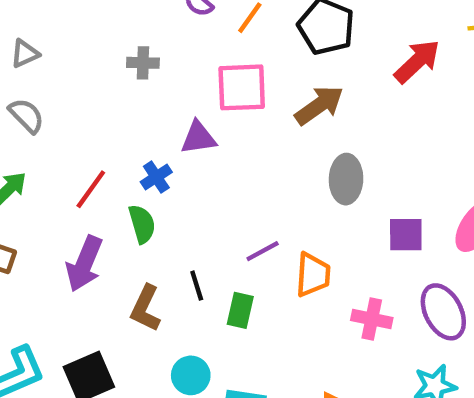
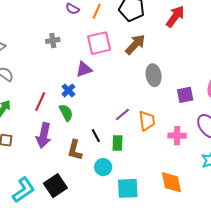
cyan circle: (191, 375) -> (103, 167), moved

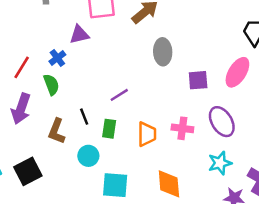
orange trapezoid: (147, 121) -> (147, 134), moved

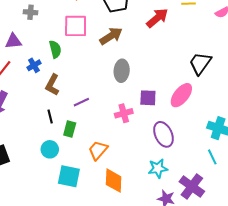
purple triangle: (79, 35) -> (13, 41), moved
green semicircle: (51, 85) -> (55, 49), moved
pink cross: (182, 128) -> (124, 113), moved, turned -30
brown L-shape: (57, 131) -> (52, 85), moved
orange trapezoid: (147, 134) -> (98, 150), moved, turned -145

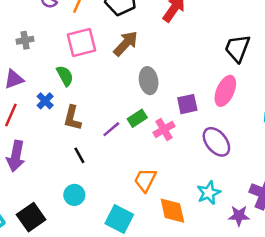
green rectangle: (70, 129) -> (137, 118), moved, turned 56
cyan circle: (50, 149) -> (74, 195), moved
cyan star: (158, 168) -> (209, 193), moved
cyan square: (69, 176) -> (119, 219), turned 30

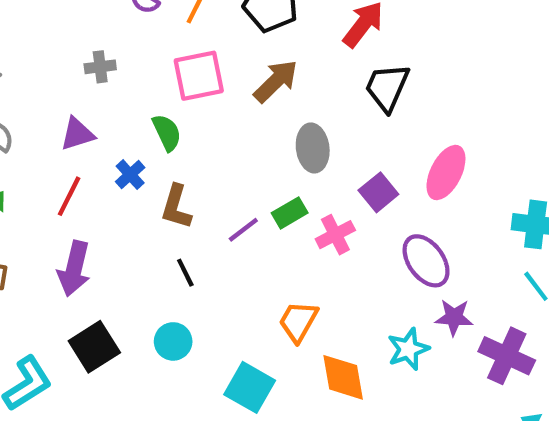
black trapezoid: (237, 48) -> (387, 87), moved
purple square: (187, 104) -> (378, 192), turned -30
purple star: (239, 216) -> (454, 317), moved
black square: (31, 217) -> (94, 347), moved

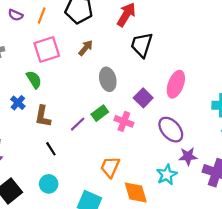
brown arrow: (276, 81) -> (86, 48), size x0.7
pink cross: (335, 235) -> (124, 121), turned -36

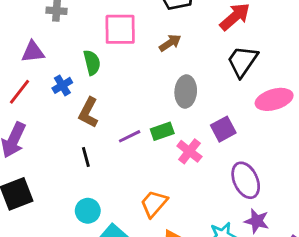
pink ellipse: (176, 84) -> (274, 99), moved, turned 36
cyan circle: (49, 184) -> (88, 211), moved

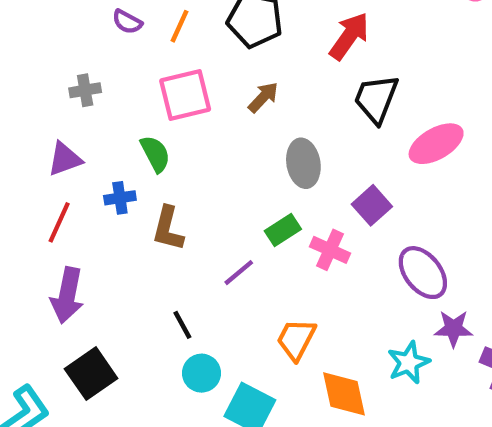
blue cross: (62, 85) -> (120, 198), turned 36
purple line: (130, 136) -> (239, 273), moved
black line: (86, 157) -> (182, 325), moved

